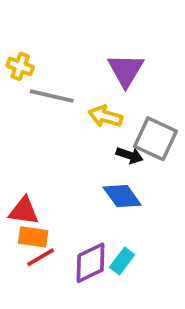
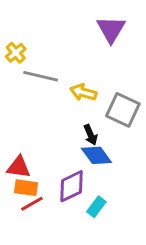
yellow cross: (20, 66) -> (16, 53), turned 30
purple triangle: (126, 70) -> (111, 29), moved
black arrow: (129, 155) -> (91, 135), moved, turned 48
purple diamond: (91, 263) -> (71, 186), moved

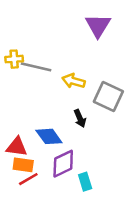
yellow cross: (16, 53) -> (14, 59), moved, turned 36
blue diamond: (96, 155) -> (49, 136), moved
cyan rectangle: (96, 207) -> (85, 182), turned -54

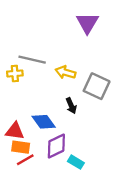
yellow cross: (14, 59) -> (15, 74), moved
cyan rectangle: (85, 182) -> (76, 162), turned -42

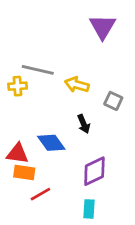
gray square: (97, 86) -> (113, 101), size x0.6
purple diamond: (56, 146) -> (94, 171), moved
red line: (25, 160) -> (40, 194), moved
cyan rectangle: (76, 162) -> (89, 209), moved, turned 63

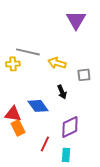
gray square: (113, 101) -> (84, 75), turned -32
orange rectangle: (24, 172) -> (18, 128), turned 56
red line: (40, 194) -> (45, 144), moved, turned -35

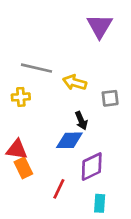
yellow cross: (13, 64) -> (21, 97), moved
blue diamond: (38, 106) -> (69, 140), moved, turned -55
cyan rectangle: (66, 155) -> (100, 203), moved

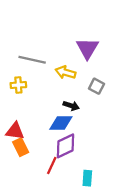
purple triangle: (100, 26) -> (87, 48), moved
gray square: (110, 98) -> (97, 86), turned 35
black arrow: (81, 121) -> (71, 106), turned -49
purple diamond: (92, 167) -> (65, 146), moved

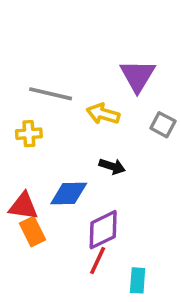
gray square: (97, 86) -> (163, 125), moved
blue diamond: (61, 123) -> (69, 193), moved
red line: (52, 165) -> (98, 261), moved

